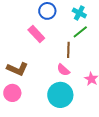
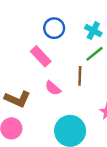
pink semicircle: (63, 70) -> (53, 88), moved

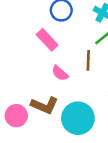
brown L-shape: (17, 99) -> (45, 105), moved

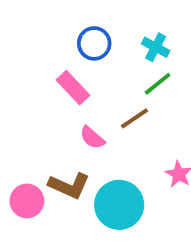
brown line: (88, 60) -> (135, 118), turned 54

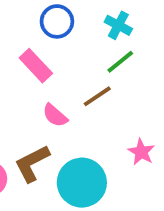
brown L-shape: (69, 186) -> (32, 163), turned 129

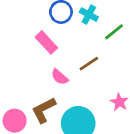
cyan cross: (118, 25) -> (89, 15), moved
green line: (120, 62) -> (114, 32), moved

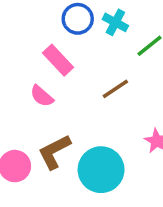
pink semicircle: (60, 77) -> (42, 96), moved

